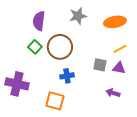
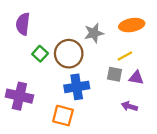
gray star: (78, 16) -> (94, 33), moved
purple semicircle: (39, 21) -> (23, 24), moved
yellow line: (120, 49) -> (125, 56), moved
blue cross: (67, 76) -> (77, 87), size x1.5

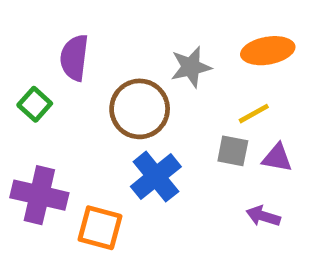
purple semicircle: (23, 24) -> (74, 58), moved
green square: (40, 54) -> (35, 104), moved
blue cross: (77, 87) -> (156, 177), turned -30
orange square: (63, 116) -> (100, 228), moved

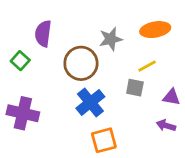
purple triangle: (277, 158) -> (171, 97), moved
purple arrow: (263, 216) -> (166, 125), moved
orange square: (100, 228) -> (104, 140), moved, turned -30

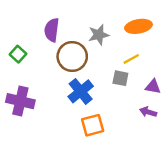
purple semicircle: (43, 34) -> (52, 30), moved

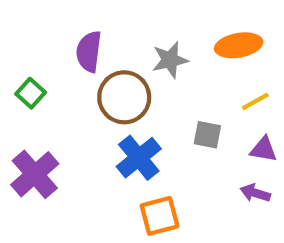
yellow line: (131, 59) -> (255, 101), moved
purple cross: (20, 101) -> (35, 174), turned 36

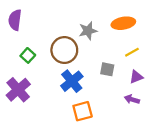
purple semicircle: (89, 52) -> (15, 20), moved
green square: (31, 93) -> (28, 55), moved
purple triangle: (264, 149) -> (136, 77), turned -32

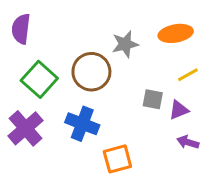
green square: (28, 55) -> (39, 79), size x1.6
purple triangle: (136, 77) -> (179, 110), moved
blue cross: (72, 81) -> (82, 124), moved, turned -30

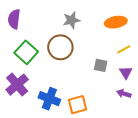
gray star: (125, 44) -> (71, 20), moved
purple triangle: (179, 110) -> (126, 72), moved, turned -40
blue cross: (82, 124) -> (49, 99), moved

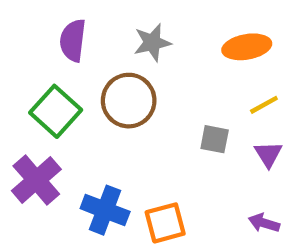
purple semicircle: (14, 19) -> (73, 40), moved
purple arrow: (124, 94) -> (264, 223), moved

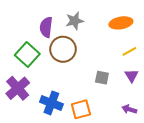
purple semicircle: (73, 40) -> (46, 27), moved
gray square: (215, 139) -> (102, 78), moved

